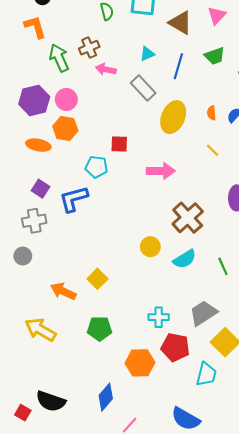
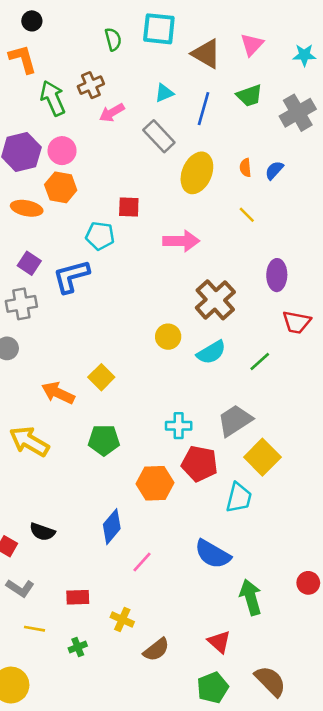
pink arrow: (106, 69) -> (112, 113), turned -42
green line: (223, 266) -> (260, 361), turned 72
black semicircle: (51, 401) -> (42, 532), size x0.7

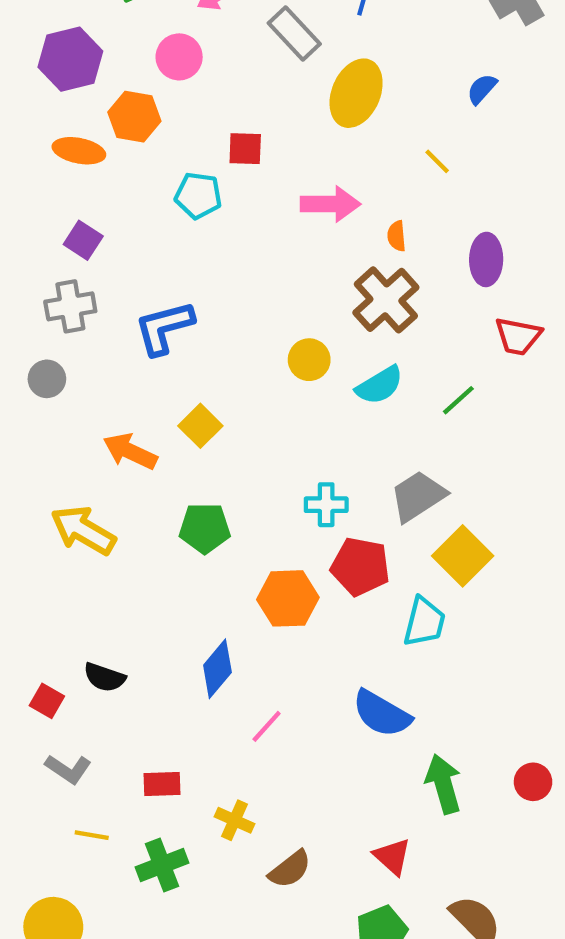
pink circle: (62, 151) -> (179, 57), moved
orange semicircle: (245, 168) -> (397, 236), moved
blue L-shape: (71, 276) -> (164, 328), moved
red circle: (308, 583) -> (533, 782), moved
green cross: (78, 647) -> (162, 865), size x1.6

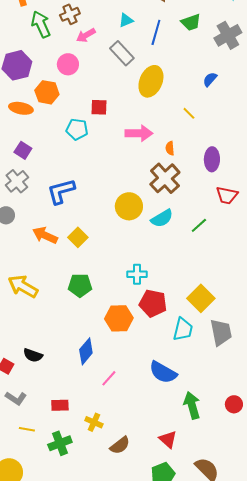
gray cross: (70, 306) -> (17, 181), turned -30
yellow circle: (309, 360) -> (129, 206), size x1.4
orange arrow: (130, 451) -> (45, 235), moved
gray trapezoid: (418, 496) -> (221, 332), moved, turned 112

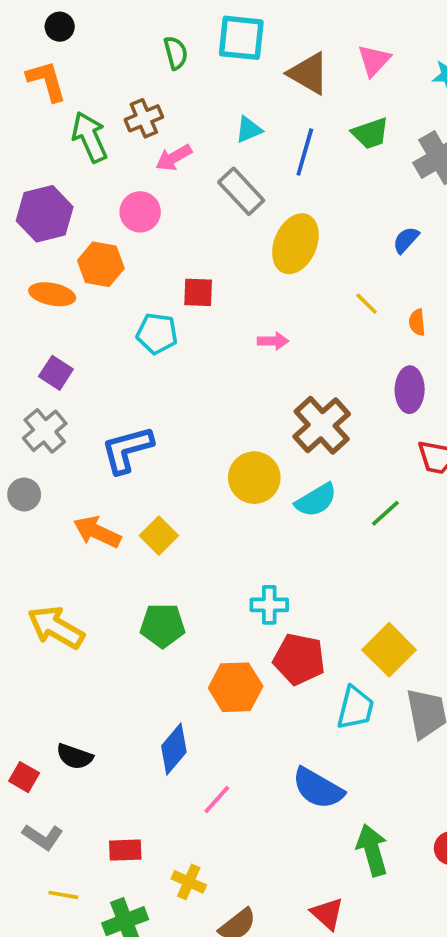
pink arrow: (139, 133) -> (273, 341), size x0.6
orange semicircle: (170, 148) -> (417, 322), moved

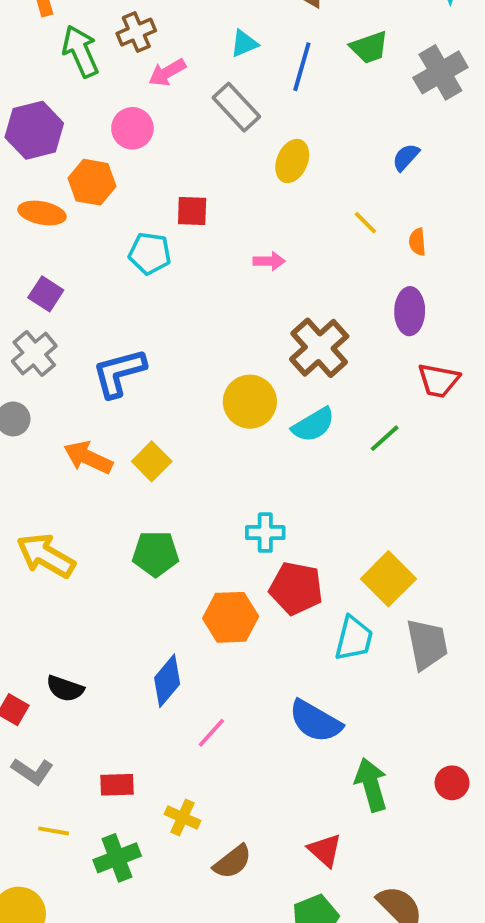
yellow ellipse: (295, 244) -> (292, 161), size x0.7

